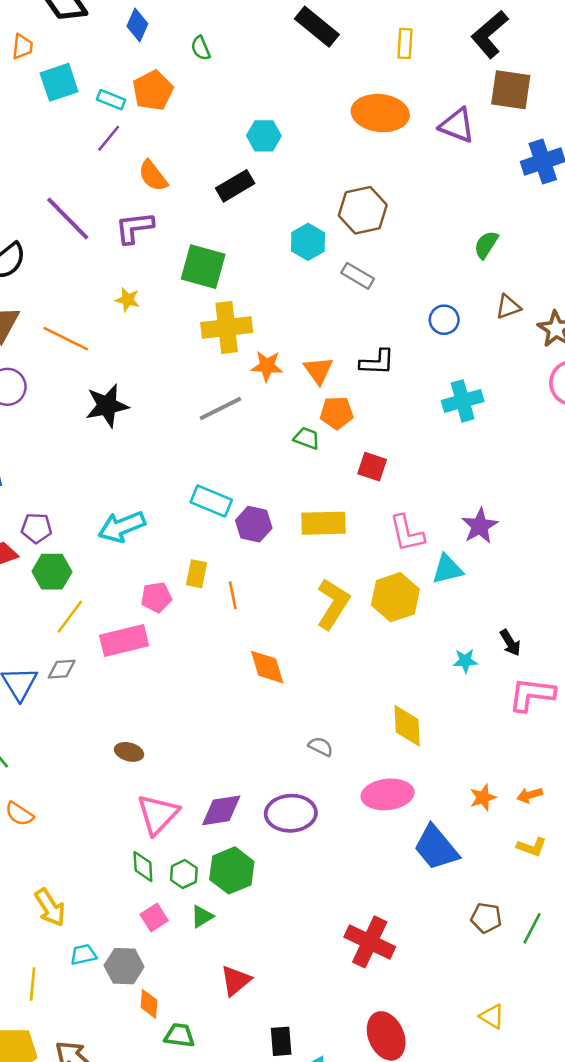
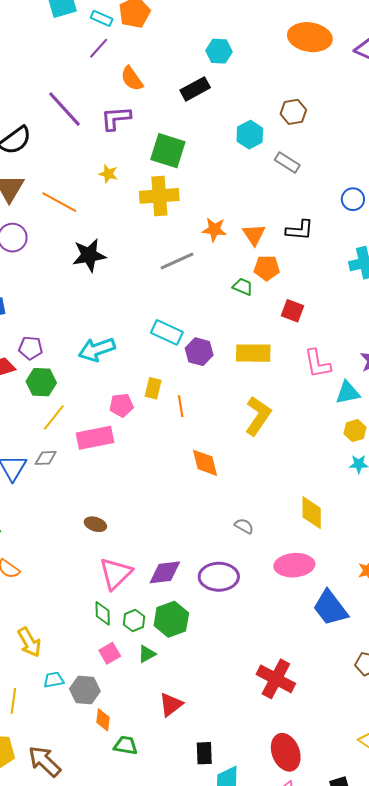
brown hexagon: (363, 210) -> (293, 112), size x0.7
yellow cross: (227, 327) -> (159, 196), moved
yellow hexagon: (395, 597) -> (355, 431), moved, size x0.6

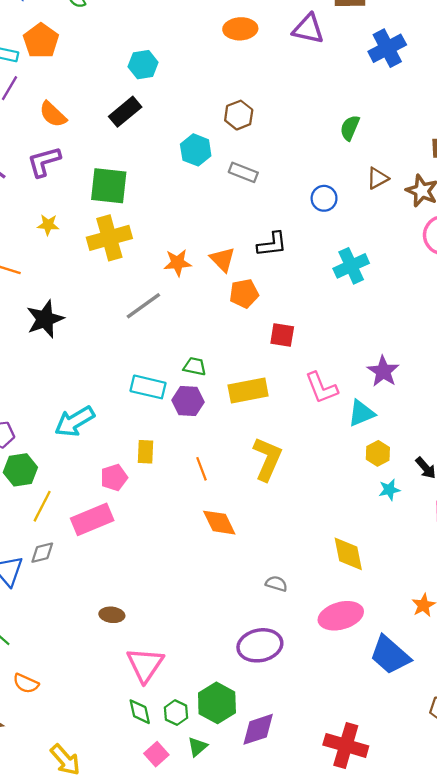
orange ellipse: (310, 37) -> (240, 29), size x0.7
green trapezoid: (243, 287) -> (195, 366), moved
orange line: (181, 406) -> (202, 469), moved
purple diamond: (165, 572) -> (258, 729), moved

